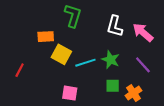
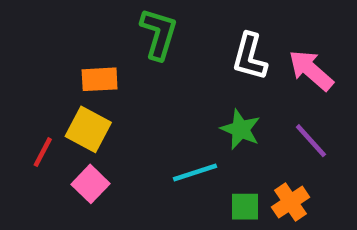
yellow square: (61, 54) -> (88, 129), moved
cyan line: (85, 63) -> (195, 173), moved
green square: (113, 86) -> (245, 207), moved
pink square: (70, 93) -> (90, 184), moved, turned 35

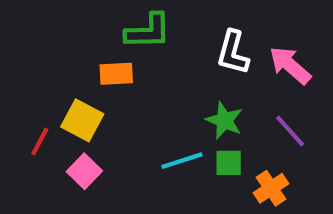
green L-shape: (159, 34) -> (148, 31), turned 72
orange rectangle: (100, 79) -> (116, 74), moved
green square: (245, 207) -> (229, 163), moved

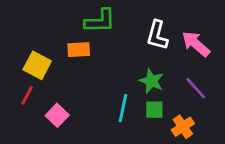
yellow square: (82, 120) -> (37, 65), moved
cyan line: (182, 161) -> (123, 108), turned -60

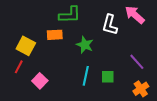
pink arrow: (196, 44) -> (135, 15), moved
green star: (151, 81) -> (85, 45), moved
orange cross: (183, 127) -> (141, 89), moved

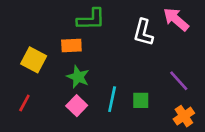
green star: (85, 45) -> (78, 77), moved
red line: (19, 67) -> (24, 103), moved
pink square: (40, 81) -> (77, 106), moved

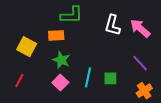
pink arrow: (176, 19) -> (140, 28), moved

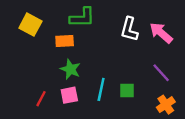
yellow square: (27, 47) -> (30, 25), moved
red line: (19, 80) -> (41, 99), moved
pink square: (60, 83) -> (69, 95), turned 35

